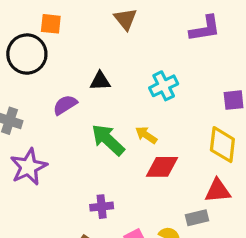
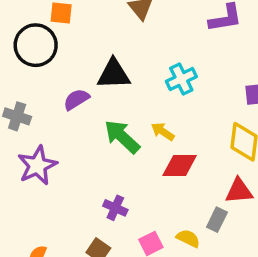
black triangle: (100, 81) -> (114, 74), size x1.5
purple cross: (102, 207) -> (115, 208), turned 30
gray rectangle: (197, 218) -> (217, 220), turned -50

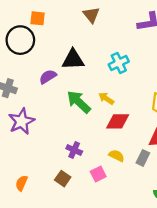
yellow semicircle: (188, 238) -> (117, 156), moved

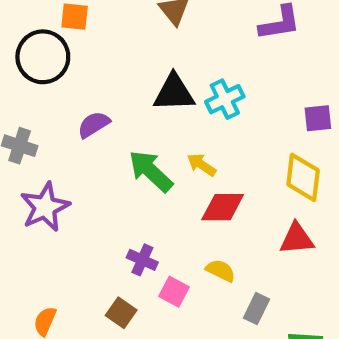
black triangle: (73, 60) -> (174, 93), moved
gray rectangle: (143, 158) -> (257, 309), moved
pink square: (98, 174) -> (174, 292), moved, turned -35

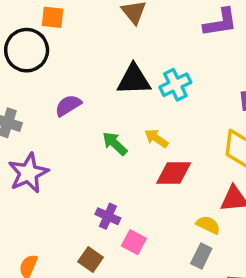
green arrow: (151, 171) -> (115, 144), size x0.7
yellow semicircle: (221, 270) -> (208, 225), moved

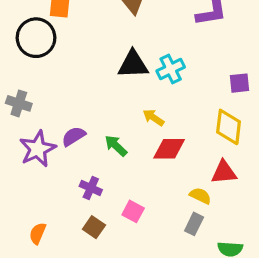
purple semicircle: (68, 105) -> (74, 136), moved
green arrow: (115, 144) -> (116, 146), moved
purple cross: (108, 216) -> (91, 188), moved

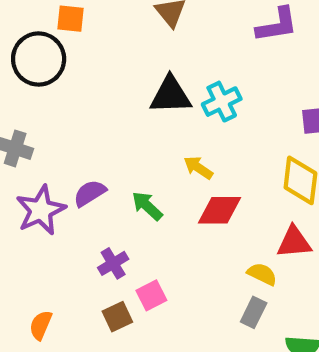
purple cross: (91, 188) -> (113, 263), turned 35
pink square: (133, 211) -> (151, 295), moved, turned 35
brown square: (94, 227) -> (117, 317), turned 30

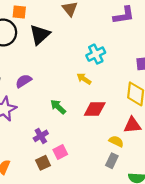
black triangle: (171, 95) -> (40, 35), moved, turned -40
yellow arrow: (198, 168) -> (84, 79), moved
purple semicircle: (90, 193) -> (24, 81), moved

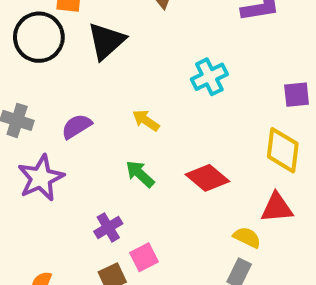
yellow arrow: (84, 79) -> (146, 120), moved
red diamond: (95, 109) -> (207, 178), turned 40

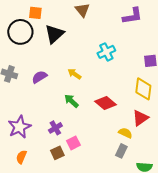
purple star: (41, 178) -> (19, 127), moved
red triangle: (277, 208) -> (140, 118), turned -30

